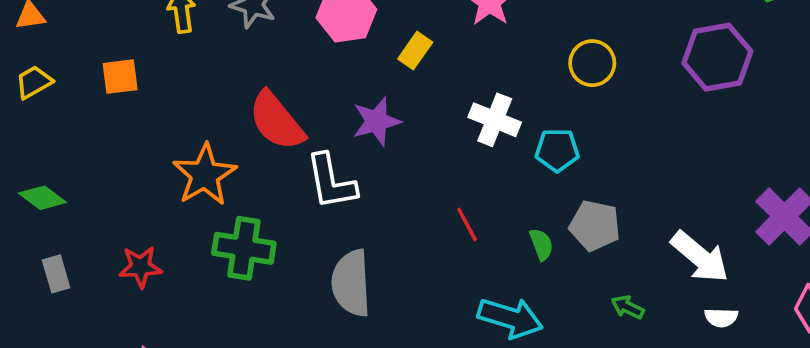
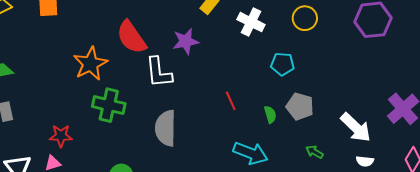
white cross: (495, 120) -> (251, 22), moved
red star: (140, 267) -> (61, 136), moved

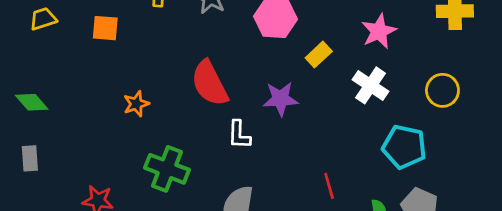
orange star: (90, 64) -> (136, 104), moved, size x0.6
cyan pentagon: (282, 64) -> (404, 147), size x1.4
white L-shape: (159, 72) -> (239, 135), size x0.7

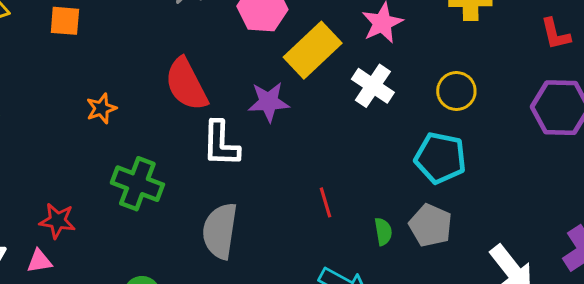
yellow rectangle: (319, 55) -> (313, 50), size x1.8
white L-shape: (239, 135) -> (221, 144), size x1.4
cyan pentagon: (404, 147) -> (440, 158), moved

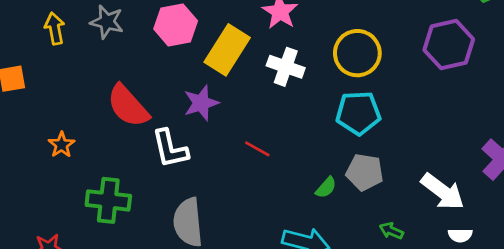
yellow circle: (456, 91) -> (357, 53), size x1.4
red line: (325, 202) -> (257, 149), moved, turned -30
green semicircle: (383, 232) -> (326, 188), turned 65

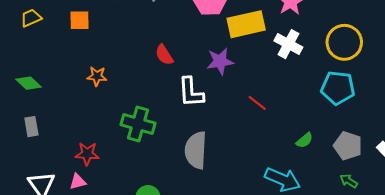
yellow rectangle: (227, 50) -> (246, 24), turned 36
red semicircle: (128, 106) -> (164, 55), size x0.6
orange star: (62, 145) -> (97, 76), moved, turned 30
gray pentagon: (365, 172) -> (348, 146), moved

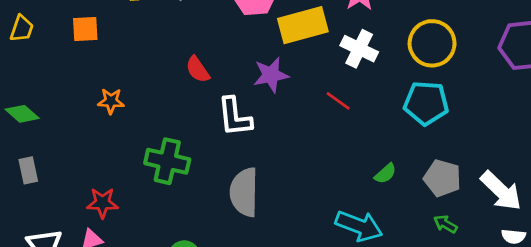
yellow trapezoid: (31, 18) -> (22, 29), turned 135
red line: (257, 103) -> (338, 101), moved

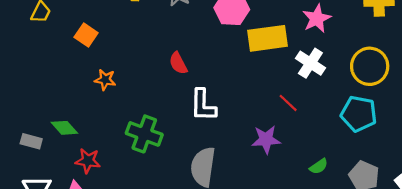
orange square: (85, 29) -> (86, 35), moved, turned 30
purple star: (271, 75) -> (266, 140), moved
green diamond: (22, 114) -> (64, 128), moved
gray rectangle: (28, 170) -> (31, 141), moved, turned -70

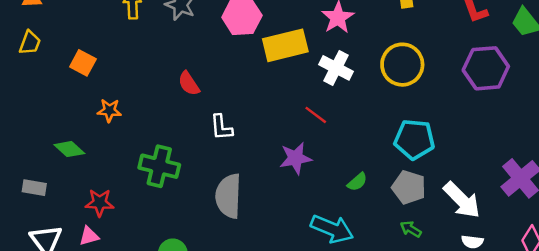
white L-shape: (203, 105) -> (221, 127), size x0.7
cyan pentagon: (359, 114) -> (414, 139), moved
green diamond: (64, 128) -> (69, 149), moved

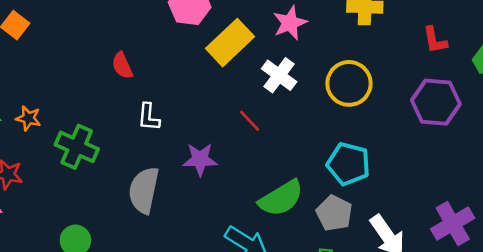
yellow rectangle: (285, 45) -> (230, 43), turned -39
orange star: (109, 110) -> (28, 118), moved
purple star: (295, 158) -> (200, 159), moved
green semicircle: (357, 182) -> (281, 198), size x2.0

